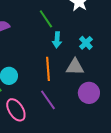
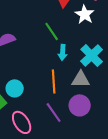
cyan cross: (86, 43) -> (92, 55), size x1.6
purple circle: (89, 93) -> (80, 105), moved

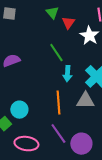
purple circle: (80, 105) -> (81, 144), moved
pink ellipse: (22, 122) -> (26, 144), turned -50

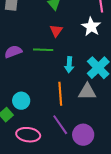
red triangle: (68, 23) -> (56, 31), moved
green line: (56, 53) -> (43, 50), moved, turned -54

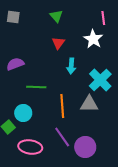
green line: (43, 50) -> (36, 87), moved
cyan arrow: (69, 65) -> (71, 66), moved

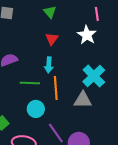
cyan arrow: (71, 66) -> (49, 65), moved
orange line: (62, 106) -> (56, 88), moved
cyan circle: (23, 113) -> (36, 109), moved

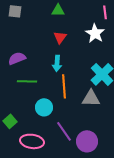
green triangle: (50, 12) -> (58, 10), turned -48
green line: (30, 83) -> (27, 81), moved

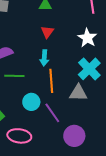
white star: (95, 33) -> (87, 38), moved
purple line: (64, 131) -> (52, 113), moved

